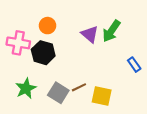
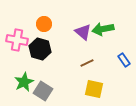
green arrow: (111, 31) -> (103, 29), turned 45
brown line: (79, 87) -> (87, 63), moved
gray square: (58, 93) -> (43, 91), moved

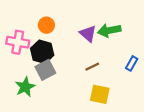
blue rectangle: (124, 60) -> (132, 63), turned 64
gray square: (43, 91) -> (45, 70), moved, turned 30

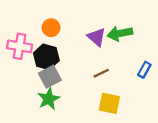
green star: (25, 87) -> (49, 99), moved

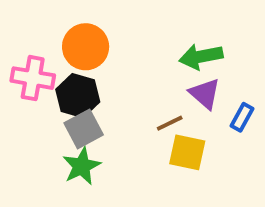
orange circle: (51, 28) -> (86, 47), size x1.5
purple triangle: (96, 37) -> (205, 94), moved
yellow square: (109, 103) -> (187, 152), moved

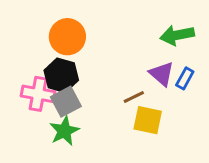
green arrow: (201, 57) -> (177, 35), moved
pink cross: (33, 78) -> (38, 94), moved
blue rectangle: (242, 117) -> (185, 78), moved

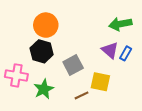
pink cross: (38, 94) -> (16, 75), moved
brown line: (134, 97) -> (82, 95), moved
gray square: (66, 102) -> (73, 65), moved

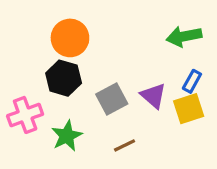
purple triangle: (110, 50) -> (153, 96), moved
pink cross: (16, 75) -> (25, 115), turned -30
yellow square: (100, 82) -> (189, 109), moved, turned -30

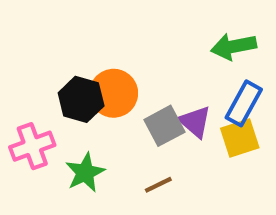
orange circle: (70, 38) -> (114, 93), moved
blue rectangle: (192, 81) -> (244, 103), size x1.5
gray square: (112, 99) -> (164, 126), moved

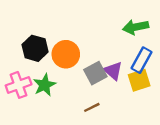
black hexagon: (81, 99) -> (35, 48), moved
green star: (85, 173) -> (45, 85), moved

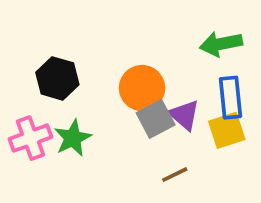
orange circle: (66, 54) -> (142, 88), moved
blue rectangle: (141, 60) -> (231, 98), turned -35
brown line: (92, 107) -> (175, 175), moved

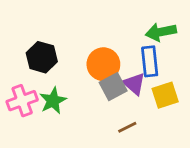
blue rectangle: (231, 98) -> (150, 61), moved

